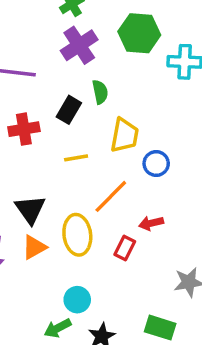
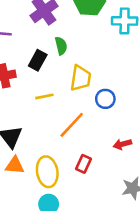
red arrow: (151, 223) -> (122, 144), moved
yellow ellipse: (77, 235) -> (47, 172), moved
orange triangle: (34, 247) -> (15, 165), turned 36

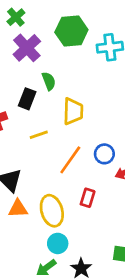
blue circle: (105, 99) -> (104, 154), moved

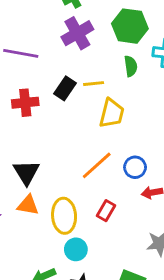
green semicircle: (49, 81) -> (131, 66), moved
yellow line: (39, 135) -> (94, 84), moved
cyan circle: (58, 243) -> (76, 249), moved

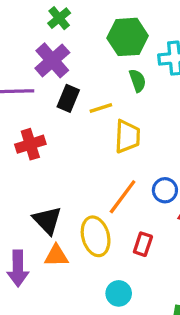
purple cross: (77, 33) -> (52, 60), moved
black rectangle: (65, 88) -> (68, 98), moved
yellow ellipse: (64, 216) -> (96, 236), moved

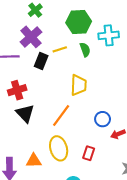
yellow line: (101, 108) -> (60, 49), moved
orange line: (123, 197) -> (61, 115), moved
black triangle: (47, 220) -> (25, 113), moved

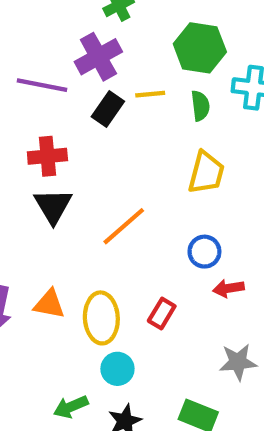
yellow trapezoid: (79, 85) -> (206, 173), moved
yellow ellipse: (59, 148) -> (101, 318), moved

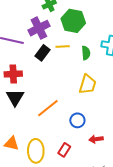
green hexagon: (200, 48) -> (73, 21), moved
blue circle: (204, 252) -> (77, 120), moved

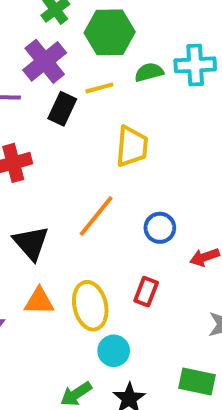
green semicircle: (86, 53) -> (149, 72), moved, turned -88
yellow trapezoid: (88, 84) -> (132, 147), moved
black triangle: (15, 97) -> (31, 243), moved

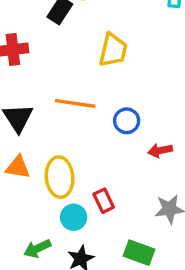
orange line: (96, 216) -> (75, 103), turned 51
red rectangle: (146, 292) -> (104, 201), moved, turned -55

